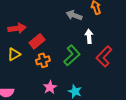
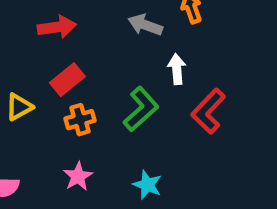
red arrow: (17, 28) -> (57, 27), moved
pink star: (50, 87) -> (78, 176), moved

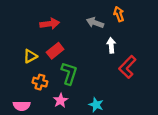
yellow triangle: (19, 107) -> (30, 56), moved
green L-shape: (141, 109) -> (69, 73), moved, turned -30
orange cross: (80, 120) -> (40, 82), moved, turned 32

